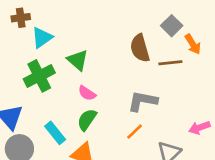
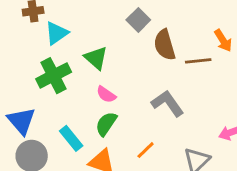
gray square: (172, 26) -> (138, 20), moved
gray L-shape: (143, 101) -> (168, 103), turned 44
orange line: (135, 132) -> (146, 150), moved

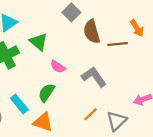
pink semicircle: (106, 95) -> (58, 67), moved
orange line: (146, 150) -> (91, 114), moved

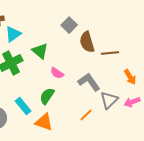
orange arrow: (137, 28) -> (130, 77), moved
gray triangle: (117, 121) -> (109, 100), moved

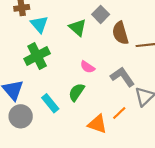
cyan triangle: (13, 34) -> (39, 24), turned -36
green triangle: (40, 51) -> (78, 28), moved
orange triangle: (44, 122) -> (97, 124), moved

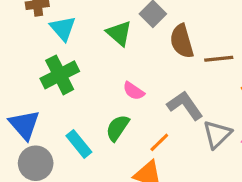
orange line: (119, 113) -> (159, 142), moved

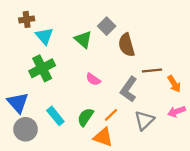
brown line: (219, 59) -> (152, 70), moved
gray L-shape: (185, 105) -> (129, 89), turned -110
green semicircle: (118, 128) -> (85, 117), moved
gray triangle: (217, 134) -> (144, 120), moved

